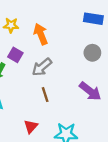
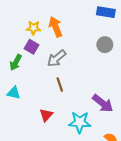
yellow star: (11, 25) -> (34, 28), moved
purple arrow: (90, 91) -> (103, 103), moved

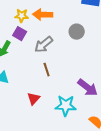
orange arrow: (56, 27) -> (43, 15), turned -66
gray circle: (105, 45) -> (77, 32), moved

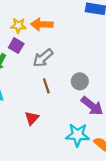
gray circle: (77, 32) -> (80, 81), moved
cyan star: (66, 106) -> (78, 135), moved

